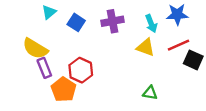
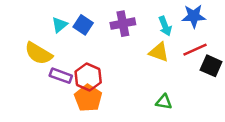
cyan triangle: (49, 12) -> (60, 25), moved
purple rectangle: (44, 68) -> (61, 76), moved, turned -48
orange pentagon: (64, 89) -> (88, 98), moved

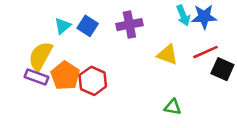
cyan arrow: (165, 26) -> (183, 15), moved
yellow semicircle: (38, 53) -> (40, 56), turned 88
purple rectangle: (61, 76) -> (36, 77), moved
orange pentagon: (88, 98) -> (65, 76), moved

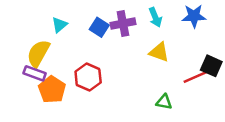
cyan arrow: (183, 15) -> (155, 17), moved
blue square: (88, 26) -> (99, 27), moved
red line: (205, 52) -> (195, 77), moved
orange pentagon: (65, 76) -> (52, 89), moved

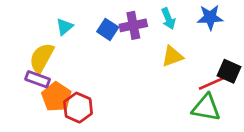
yellow triangle: (159, 52) -> (172, 56), turned -40
red hexagon: (88, 77) -> (78, 108), moved
green triangle: (164, 102) -> (206, 108), moved, size x1.6

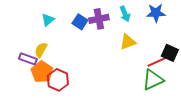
yellow semicircle: (42, 58) -> (41, 50), moved, size x0.7
green triangle: (206, 108) -> (153, 80), turned -35

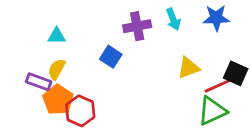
cyan triangle: (48, 20) -> (57, 36), moved, turned 40
blue square: (80, 22) -> (111, 57), moved
yellow triangle: (128, 42) -> (188, 68), moved

